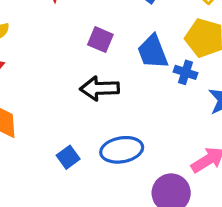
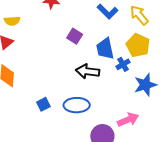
blue cross: (186, 72) -> (123, 64), turned 32
black arrow: (100, 88) -> (88, 71), moved

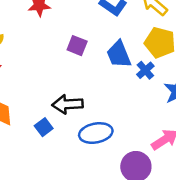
black arrow: (88, 71) -> (68, 104), moved
blue square: (43, 104) -> (44, 127), moved

